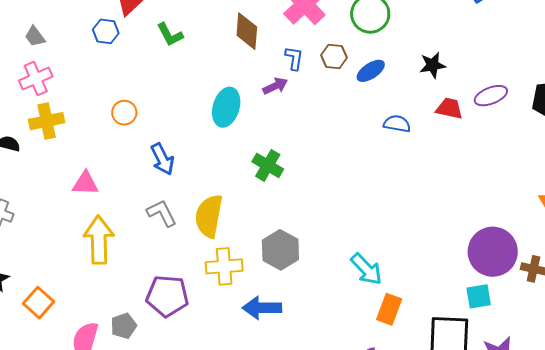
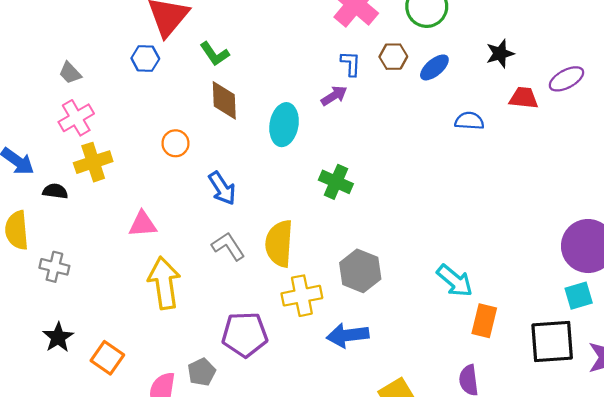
brown diamond: (247, 31) -> (224, 100), moved

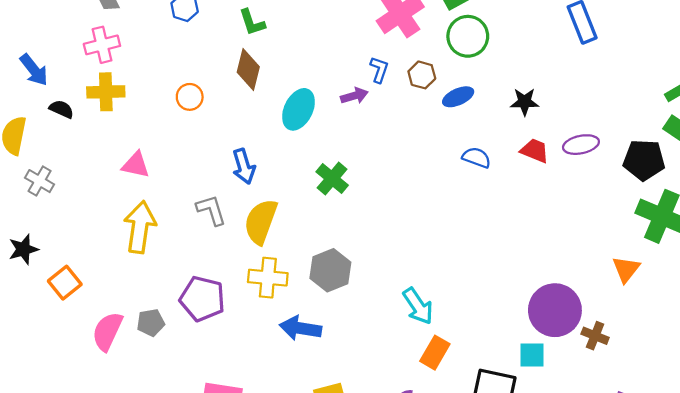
blue arrow: (222, 188) -> (244, 166), moved

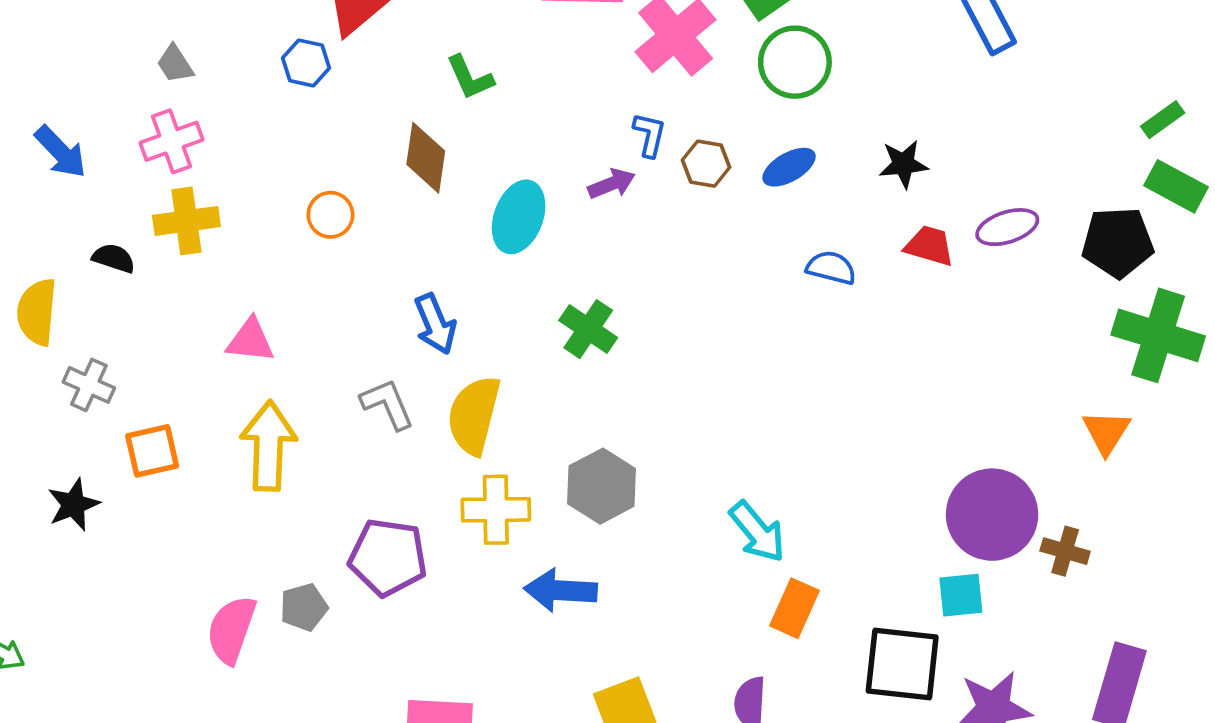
green L-shape: (252, 22) -> (470, 77), moved
blue arrow: (34, 70) -> (61, 152), moved
brown hexagon: (422, 75) -> (706, 164), moved
orange square: (65, 283) -> (152, 451), moved, turned 32

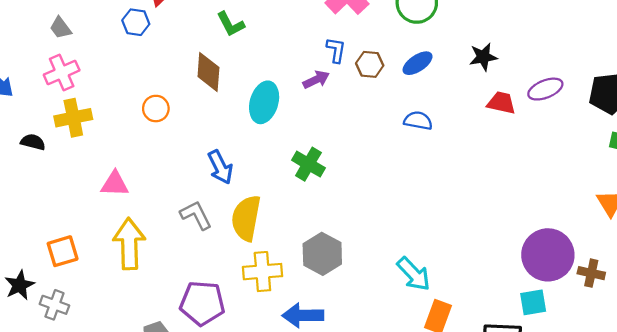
blue semicircle: (831, 268) -> (418, 121), moved
gray cross: (89, 385) -> (54, 305), moved

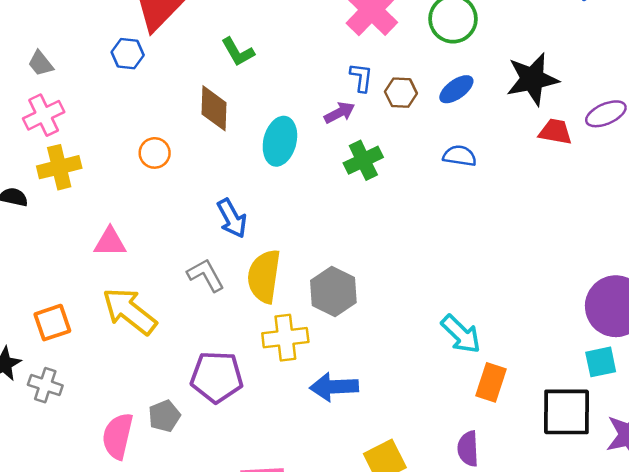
black star: (483, 57) -> (532, 79), size x1.6
green cross: (308, 164) -> (363, 160), moved, turned 36
yellow arrow: (129, 244) -> (129, 311), turned -48
gray hexagon: (322, 254) -> (333, 292), moved

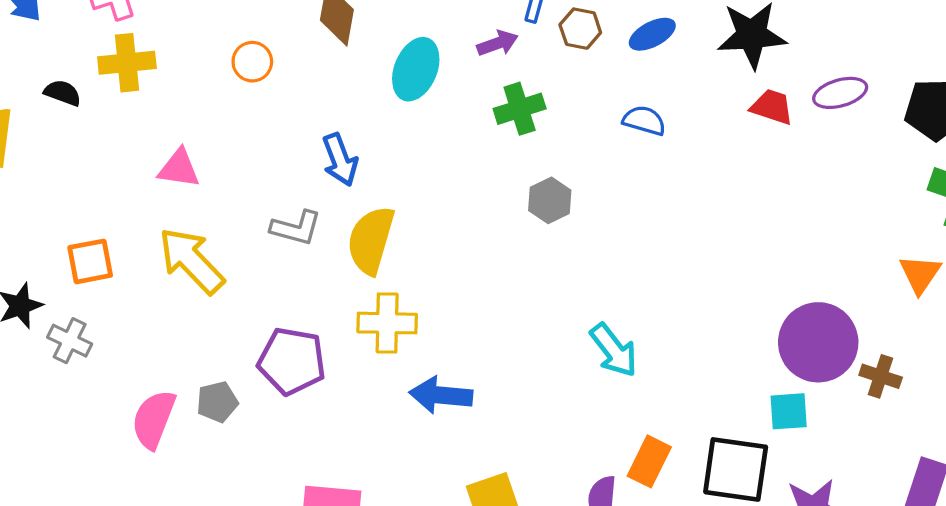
gray L-shape: (206, 275) -> (296, 228), turned 126
gray hexagon: (333, 292) -> (550, 200), moved, size x0.7
orange rectangle: (491, 382) -> (649, 461), moved

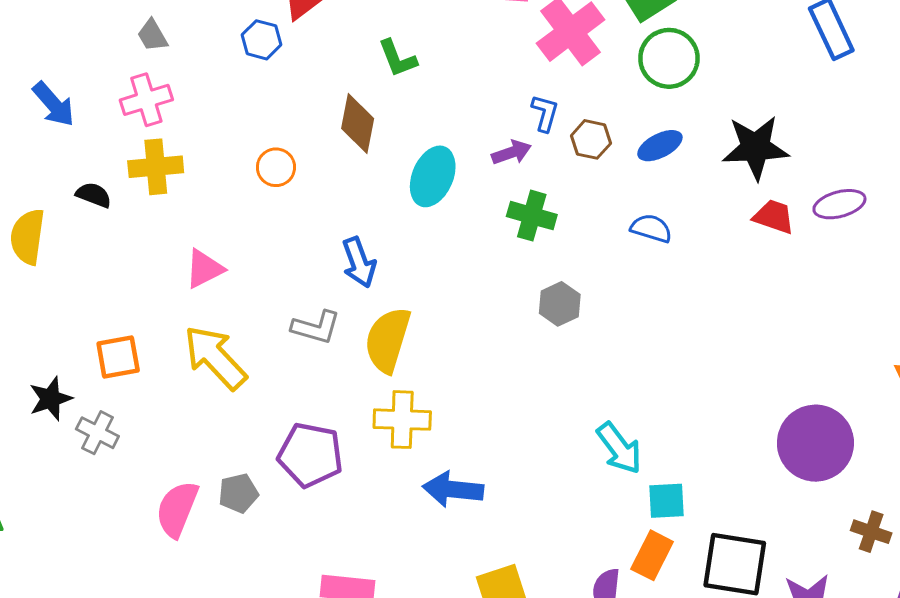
green cross: (520, 109) -> (532, 216), turned 33
pink triangle: (179, 168) -> (204, 269), turned -36
brown cross: (881, 376) -> (871, 532), moved
cyan square: (789, 411) -> (667, 501), moved

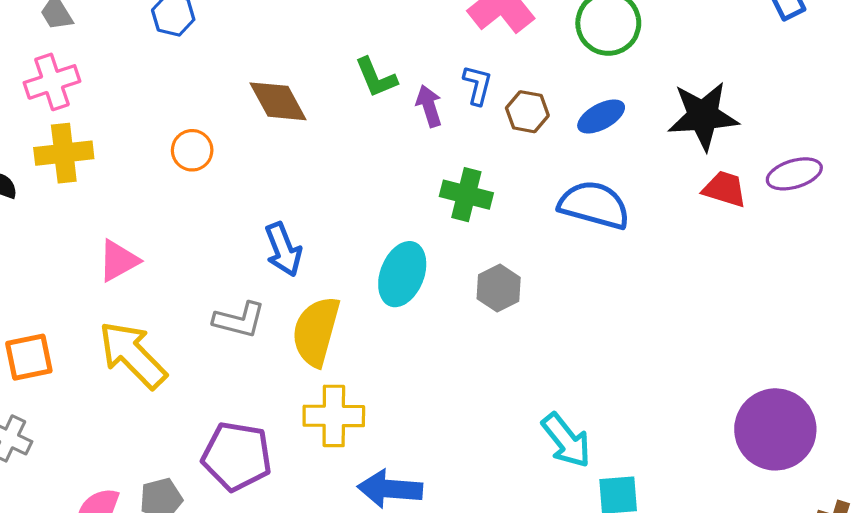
green L-shape: (398, 58) -> (376, 77), moved
brown diamond: (358, 123) -> (278, 101), turned -38
purple arrow: (511, 152) -> (429, 106), moved, turned -87
cyan ellipse: (433, 176) -> (402, 274), moved
blue semicircle: (651, 228) -> (594, 205), size x1.6

